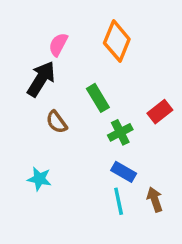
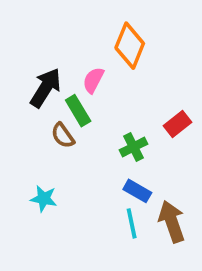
pink semicircle: (58, 45) -> (93, 80), moved
green rectangle: (98, 98) -> (78, 111), moved
brown arrow: (155, 199) -> (172, 222), size x1.5

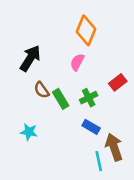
pink semicircle: (93, 80) -> (77, 62), moved
green rectangle: (78, 111) -> (61, 99), moved
cyan line: (132, 223) -> (99, 161), moved

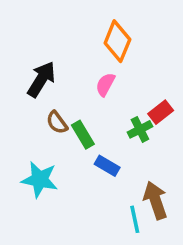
green cross: (89, 98) -> (140, 129), moved
blue rectangle: (91, 127) -> (107, 166), moved
cyan star: (29, 132) -> (40, 180), size x1.5

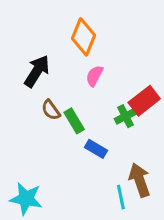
orange diamond: (117, 41) -> (84, 37), moved
red rectangle: (161, 112) -> (144, 101), size x1.4
cyan star: (40, 180) -> (26, 199), moved

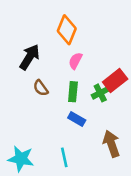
green rectangle: (74, 121) -> (73, 92), moved, turned 36
cyan line: (121, 197) -> (64, 157), moved

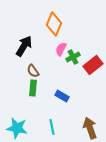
green rectangle: (73, 92) -> (33, 88), moved
green cross: (100, 93) -> (73, 57), moved
brown arrow: (111, 144) -> (90, 128), moved

